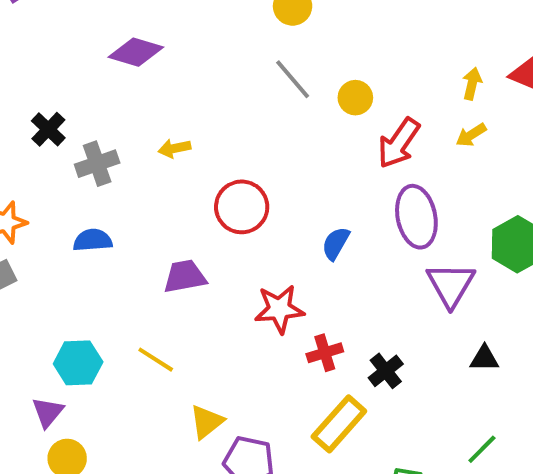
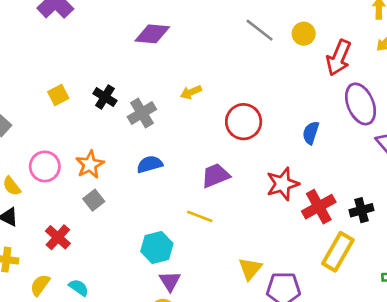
red cross: (325, 353) -> (319, 207), size x1.4
yellow line: (156, 360) -> (200, 216), moved
black cross: (386, 371) -> (361, 210), turned 35
purple triangle: (48, 412) -> (170, 281), moved

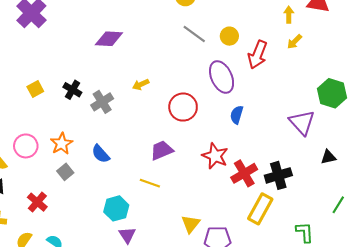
purple ellipse: (361, 104) -> (222, 77), moved
blue semicircle: (150, 164) -> (101, 154), moved, turned -114
red star: (283, 184) -> (215, 156), turned -30
black cross: (361, 210) -> (278, 175), size x1.4

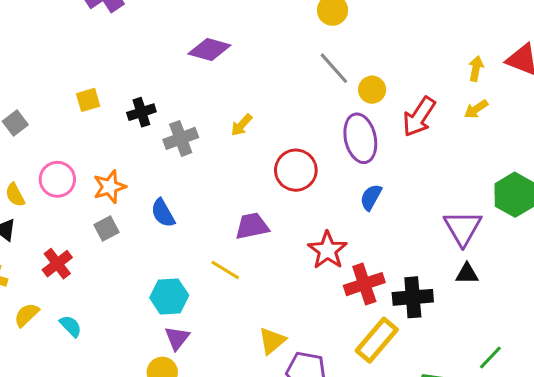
yellow circle: (229, 36) -> (372, 90), moved
yellow arrow: (141, 84) -> (242, 125), turned -35
black cross: (72, 90) -> (141, 112), turned 30
black triangle: (328, 157) -> (467, 274), moved

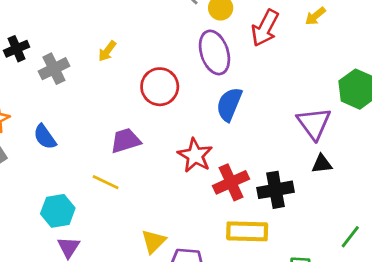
blue semicircle: (371, 197) -> (229, 104), size x1.4
yellow rectangle: (377, 340) -> (247, 231), turned 57

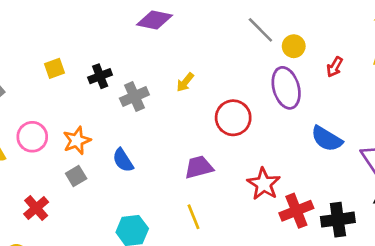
red arrow: (265, 28) -> (335, 67), size x0.6
blue semicircle: (229, 104) -> (327, 139), moved, turned -84
yellow line: (106, 182) -> (193, 217), moved, turned 40

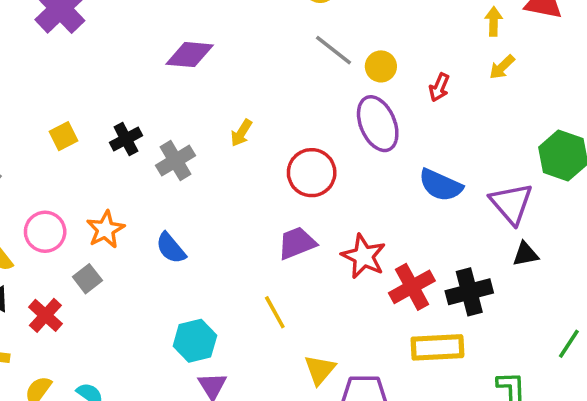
purple trapezoid: (199, 167) -> (297, 243), moved
gray square: (76, 176) -> (87, 279), moved
red cross: (36, 208) -> (45, 315), moved

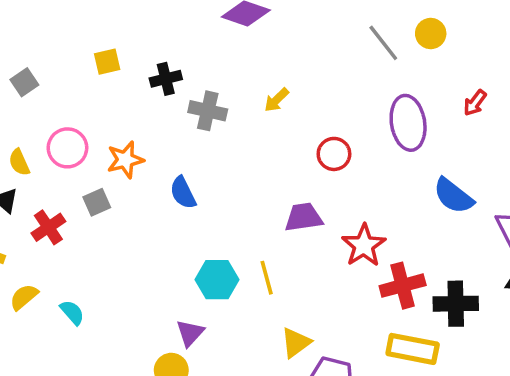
yellow circle: (381, 66) -> (431, 34), moved
gray cross: (176, 161) -> (208, 111), turned 30
red circle: (312, 173) -> (334, 154), size x0.7
cyan hexagon: (195, 341) -> (217, 280), moved

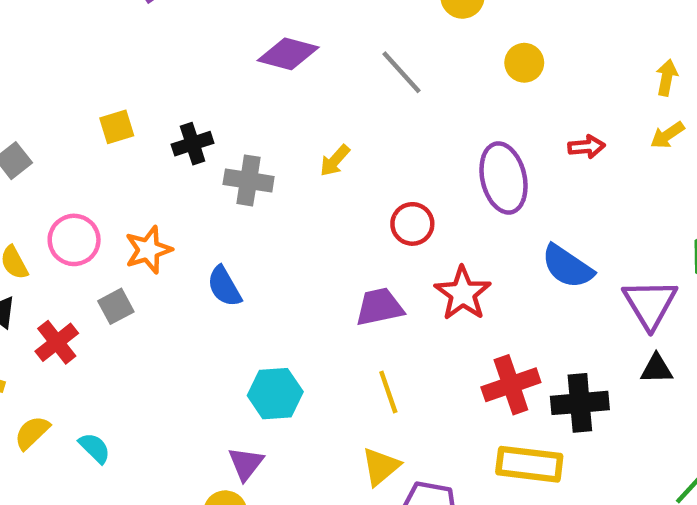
gray line: (383, 43) -> (401, 72), moved
red arrow: (475, 103) -> (586, 147), turned -128
red star: (364, 245) -> (463, 293), moved
yellow line: (267, 278) -> (388, 392), moved

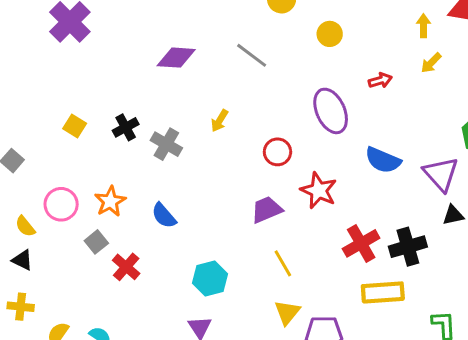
yellow square: (117, 127) -> (75, 126), turned -30
gray cross: (249, 180) -> (166, 144), turned 32
red cross: (57, 342) -> (126, 267), moved

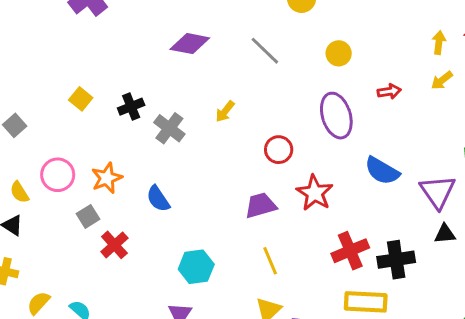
yellow circle: (330, 34) -> (339, 53), moved

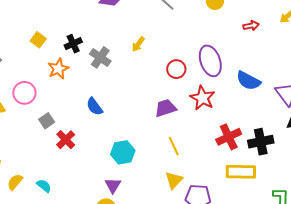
purple ellipse: (336, 116) -> (210, 61), moved
orange star: (107, 178) -> (58, 69), moved

